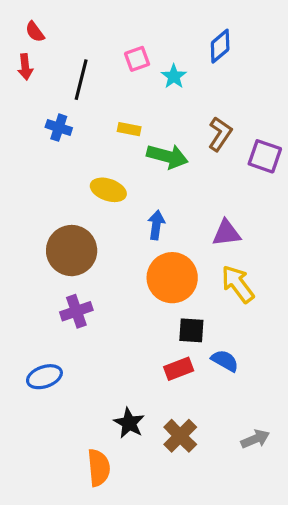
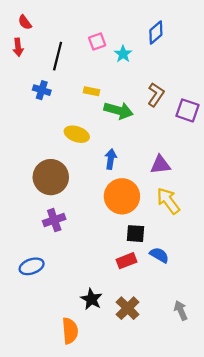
gray arrow: (255, 439) -> (181, 310), turned -90

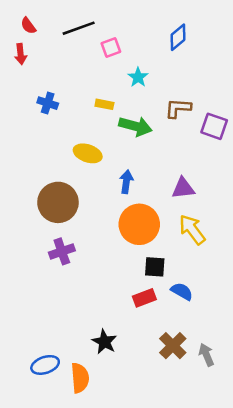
cyan star: (123, 54) -> (138, 77), moved
black line: (58, 56) -> (79, 28), moved, turned 56
brown L-shape: (156, 95) -> (178, 108), turned -120
blue ellipse: (32, 266) -> (45, 365), moved
brown cross: (128, 308) -> (173, 346), moved

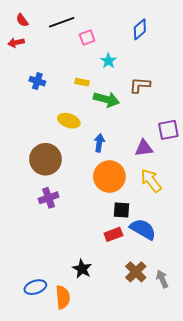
red arrow: (21, 54) -> (16, 43), turned 84
purple square: (214, 126) -> (168, 130), moved, turned -30
blue semicircle: (182, 291) -> (143, 229), size x1.5

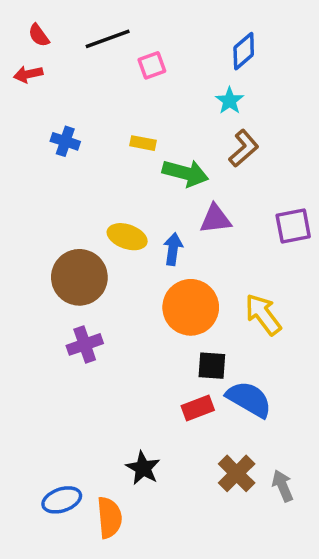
cyan star: (108, 61) -> (230, 101), moved
brown L-shape: (140, 85) -> (244, 148), turned 135
yellow ellipse: (69, 121) -> (127, 237), moved
purple triangle: (144, 148) -> (215, 219), moved

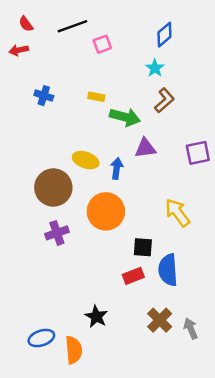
orange circle: (191, 307) -> (106, 211), moved
blue semicircle: (249, 399) -> (168, 270), turned -124

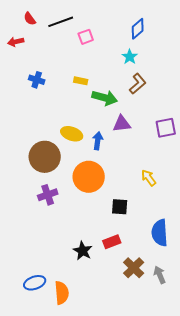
red semicircle: (26, 24) -> (30, 19), moved
yellow arrow: (178, 213) -> (149, 178), size x0.7
blue semicircle: (168, 270) -> (160, 233), moved
red rectangle: (133, 276) -> (112, 242), moved
black star: (96, 317) -> (83, 251), moved

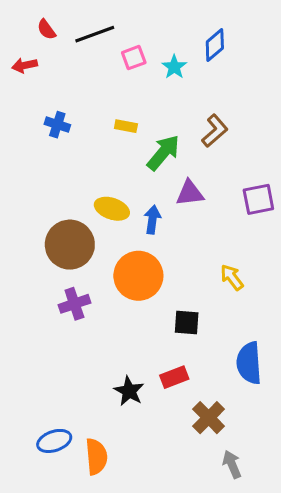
cyan star: (130, 57) -> (174, 67), moved
green arrow: (105, 98) -> (163, 153), turned -65
gray arrow: (160, 275) -> (232, 464), moved

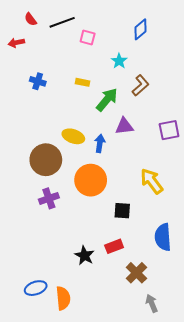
pink square: (134, 58) -> (88, 38), turned 35
cyan star: (174, 67) -> (119, 61), moved
yellow arrow: (232, 277) -> (152, 181), size x1.5

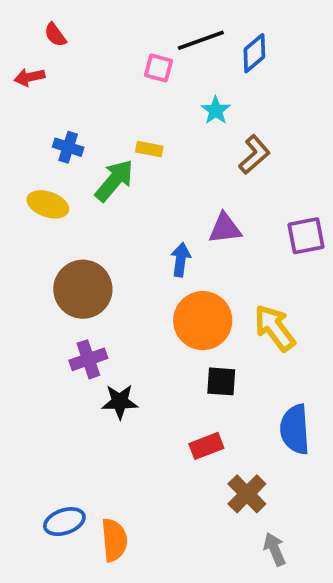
black line: (62, 22) -> (201, 40), moved
green arrow: (107, 100) -> (114, 180), moved
yellow ellipse: (73, 136) -> (48, 204), moved
orange circle: (91, 180) -> (203, 321), moved
black star: (85, 255) -> (120, 402), moved, turned -30

